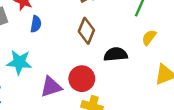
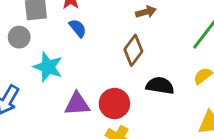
blue semicircle: (36, 24) -> (78, 28), turned -63

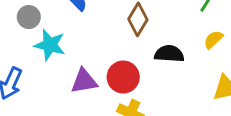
gray circle: (19, 37) -> (29, 17), moved

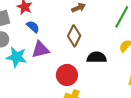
purple triangle: (84, 81) -> (40, 50), moved

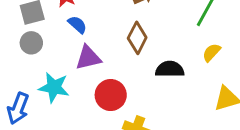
cyan star: (17, 57) -> (54, 87), moved
red circle: (67, 75) -> (111, 95), moved

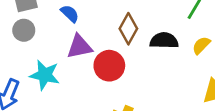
black semicircle: (170, 69) -> (164, 41), moved
red circle: (111, 95) -> (109, 66), moved

